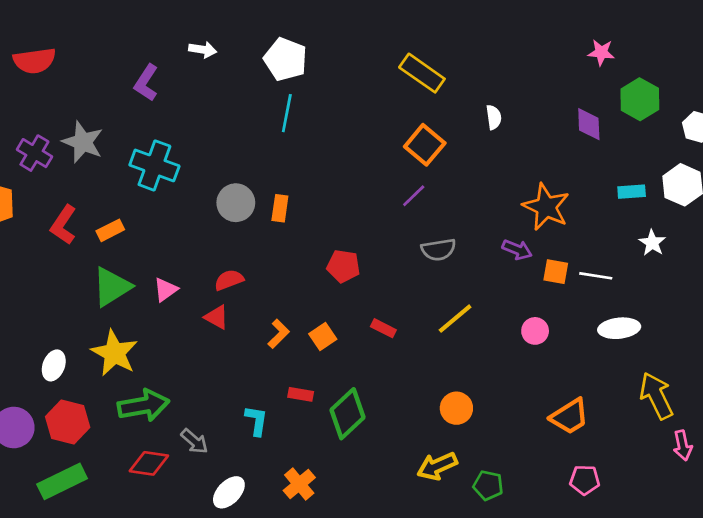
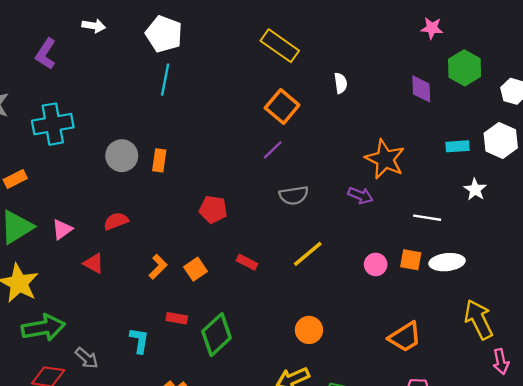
cyan cross: (154, 165) -> (53, 124), turned -30
orange square: (556, 272) -> (411, 260), moved
red triangle: (216, 317) -> (94, 263), moved

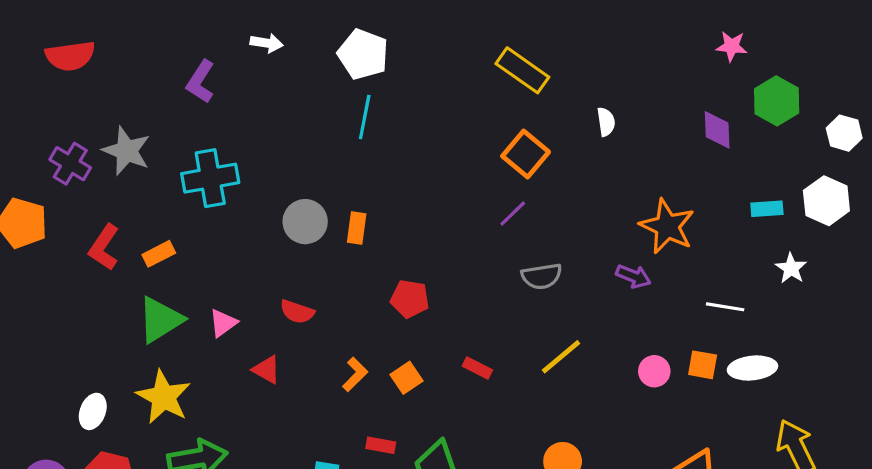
red pentagon: (213, 209) -> (410, 299), moved
red semicircle: (116, 221) -> (297, 312), turned -140

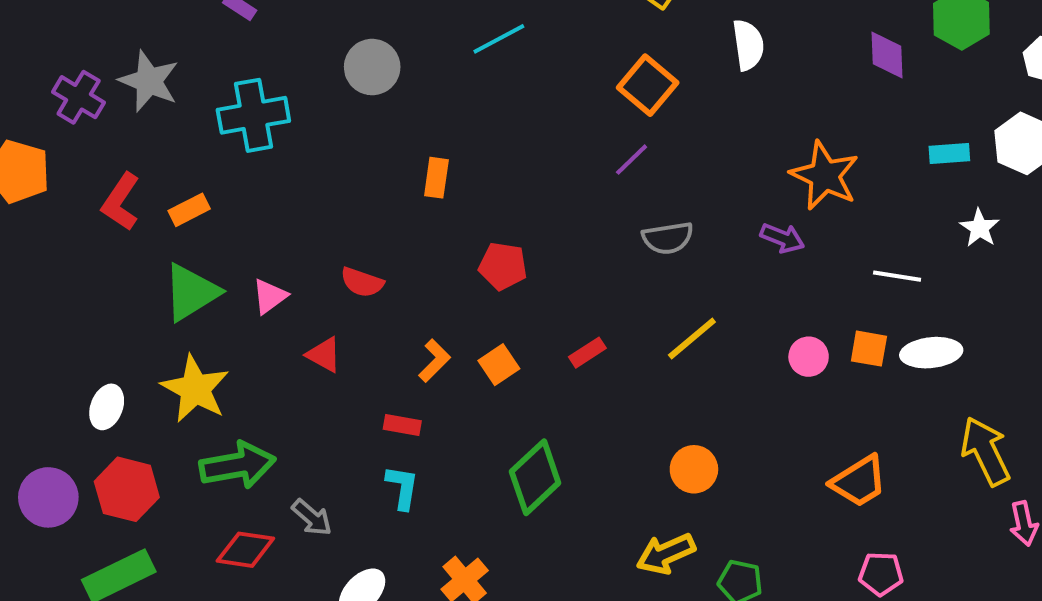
cyan line: (365, 117) -> (499, 39), moved, turned 51
white semicircle: (606, 122) -> (748, 45), size x1.4
gray circle: (305, 222) -> (372, 67), moved
red rectangle: (477, 368) -> (587, 353), turned -60
red rectangle: (381, 445) -> (402, 425), moved

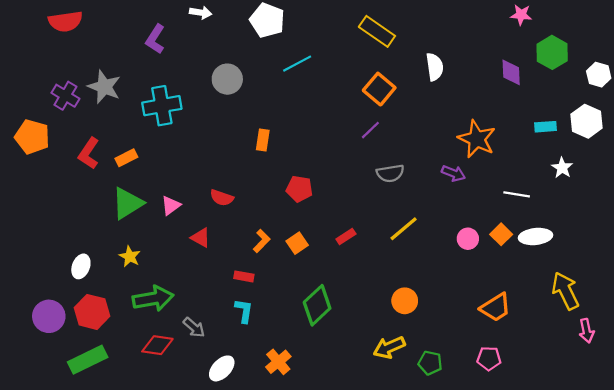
orange square: (869, 349) -> (501, 234), turned 35
yellow star: (195, 389) -> (130, 256), size x0.6
pink pentagon: (881, 574) -> (489, 358), moved

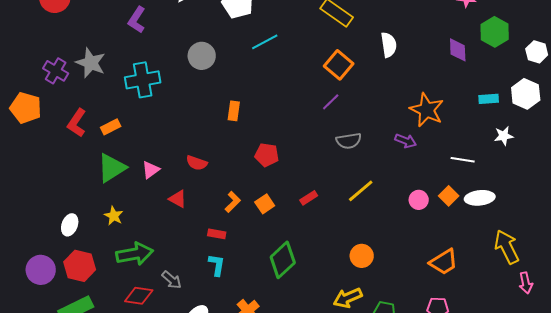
white star: (562, 168) -> (504, 136), turned 30

